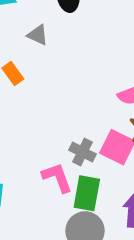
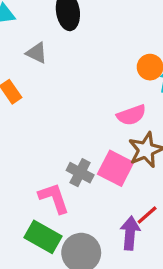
green rectangle: (87, 193) -> (43, 237), moved, turned -72

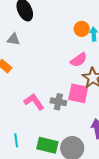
pink L-shape: (54, 198) -> (34, 102), moved

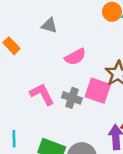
gray triangle: (13, 39) -> (49, 26), moved
pink semicircle: (79, 60) -> (75, 57), moved

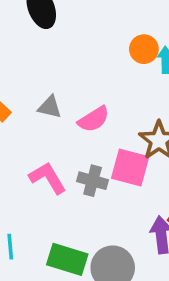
gray triangle: (49, 26) -> (50, 107), moved

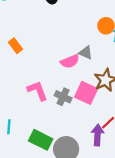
gray triangle: (50, 107) -> (86, 53), moved

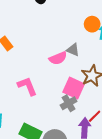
gray cross: (63, 97) -> (69, 103), moved, turned 35

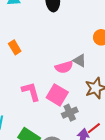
pink square: (74, 88) -> (57, 95), moved

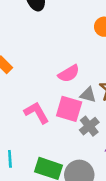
gray triangle: (80, 61) -> (88, 95), moved

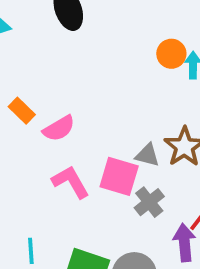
pink semicircle: (69, 74) -> (59, 128), moved

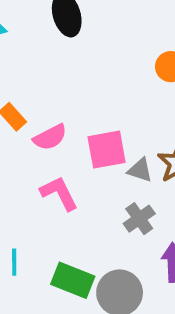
pink square: (119, 176) -> (107, 150), moved, turned -30

